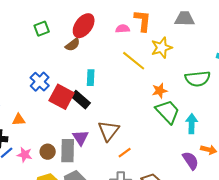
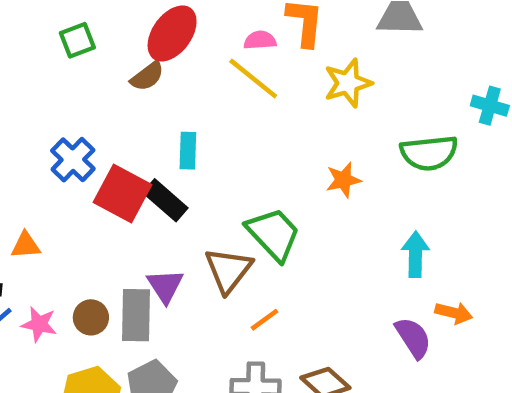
yellow line: (134, 61) -> (253, 79), moved
green trapezoid: (168, 112) -> (273, 234), moved

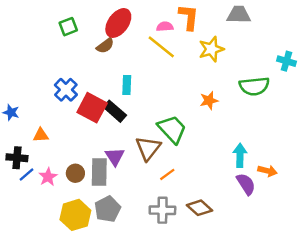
cyan arrow: (415, 254) -> (240, 155), moved
pink star: (39, 324) -> (48, 177), turned 30

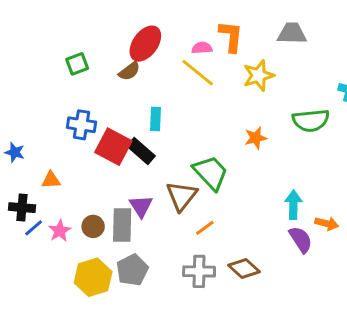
green square: (68, 27) -> (77, 64), moved
blue cross: (66, 90) -> (81, 125), turned -35

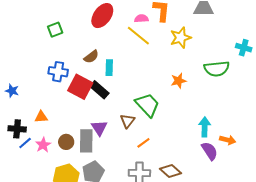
brown semicircle: (129, 71) -> (91, 57), moved
orange triangle: (51, 180) -> (41, 117), moved
brown triangle: (182, 196) -> (127, 121), size x0.7

